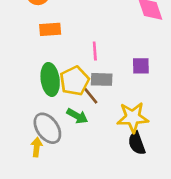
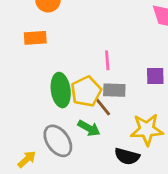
orange rectangle: (50, 29) -> (35, 38), moved
black semicircle: (137, 143) -> (127, 156), moved, turned -55
yellow arrow: (37, 147) -> (27, 159), moved, turned 42

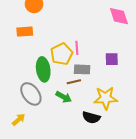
yellow pentagon: (86, 91) -> (62, 54), moved
brown line: (103, 107) -> (74, 82), turned -64
gray ellipse: (58, 141) -> (31, 94), moved

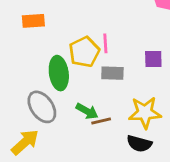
brown line: (74, 82) -> (101, 121), moved
black semicircle: (91, 117) -> (139, 144), moved
yellow arrow: (19, 120) -> (25, 142), size x1.5

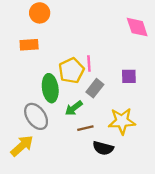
gray rectangle: (112, 73) -> (95, 88), turned -54
green arrow: (87, 111) -> (74, 108), moved, turned 114
black semicircle: (139, 144) -> (103, 148), moved

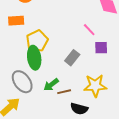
pink line: (89, 63) -> (89, 30), moved, turned -40
yellow pentagon: (71, 71) -> (37, 41), moved
green arrow: (74, 108) -> (51, 85), moved

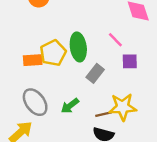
orange rectangle: (16, 21) -> (33, 60), moved
green ellipse: (34, 58) -> (78, 47), moved
brown line: (64, 92) -> (103, 114), moved

